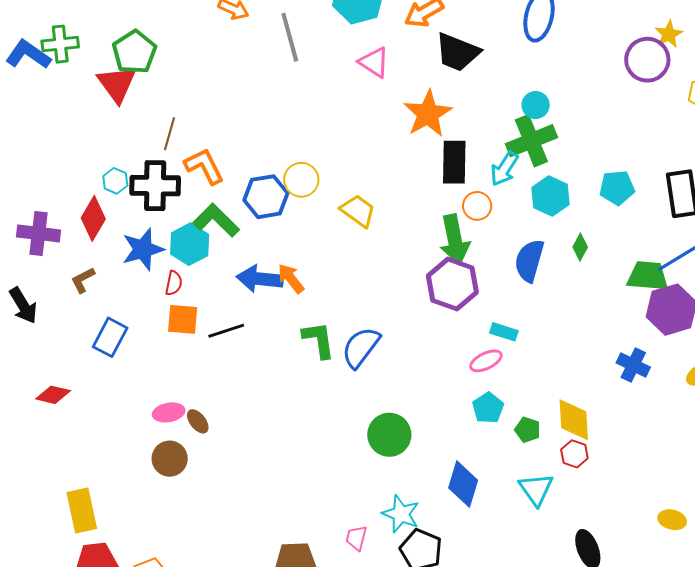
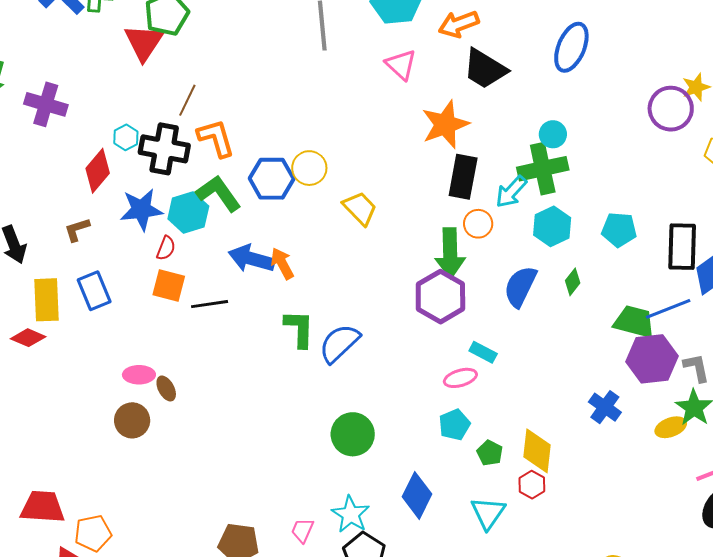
purple cross: (39, 233) -> (46, 104), moved
blue rectangle: (110, 337) -> (94, 291), turned -60
yellow rectangle: (82, 510) -> (47, 300), moved

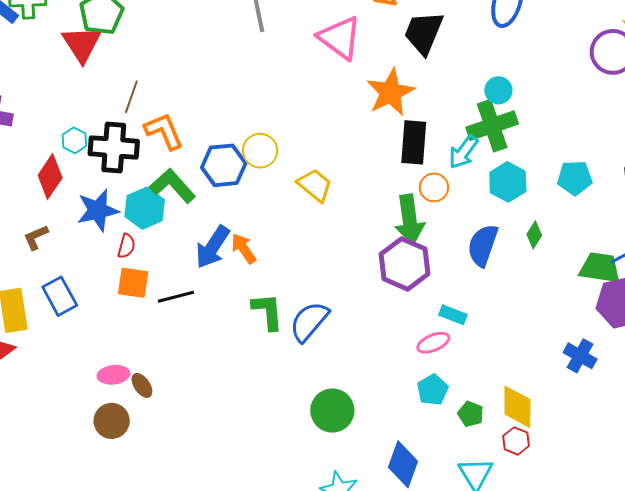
pink triangle: (401, 65) -> (340, 38), size x1.4
black trapezoid: (485, 69) -> (424, 33), turned 87
blue arrow: (251, 259) -> (213, 247), turned -66

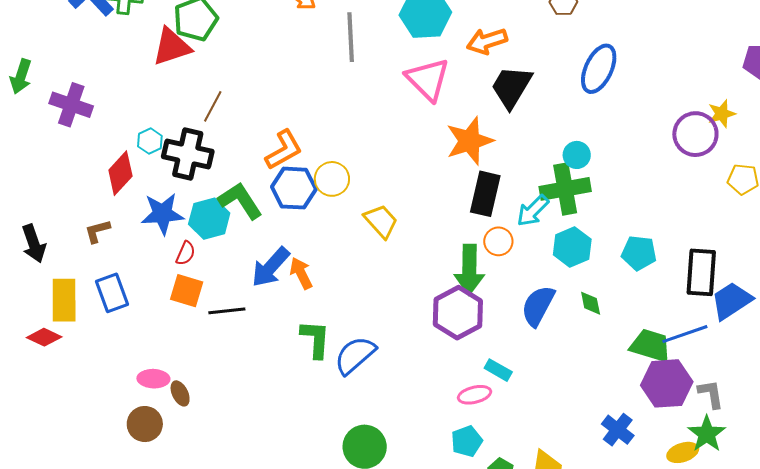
red triangle: (82, 44) -> (172, 47), turned 36
orange L-shape: (164, 131) -> (284, 150), moved, turned 75
green diamond: (534, 235) -> (591, 303), turned -52

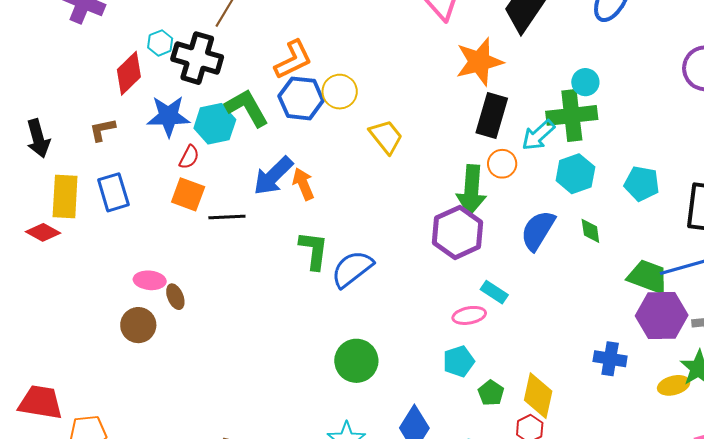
blue cross: (618, 430) -> (610, 359), turned -32

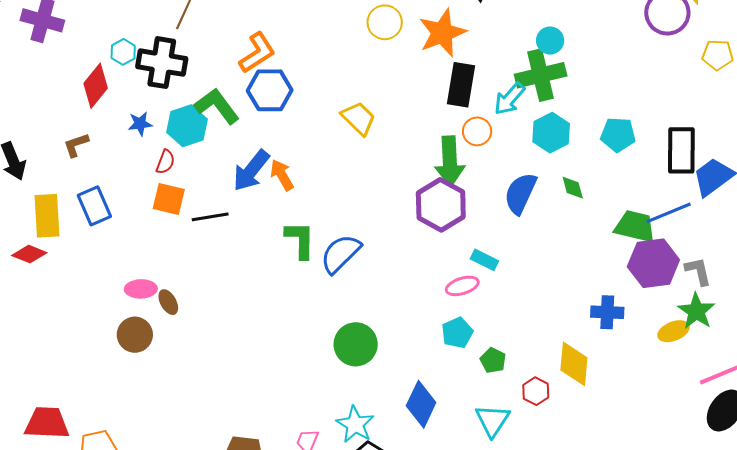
yellow circle: (340, 92) -> (385, 22), moved
blue star: (168, 116) -> (140, 124), size x0.6
yellow diamond: (538, 396) -> (574, 364), moved

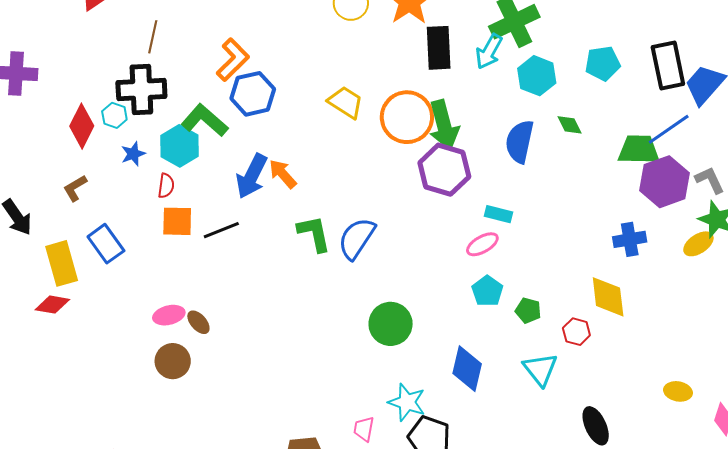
cyan hexagon: (123, 52) -> (114, 115), moved
orange circle: (477, 131) -> (407, 117), moved, size x1.8

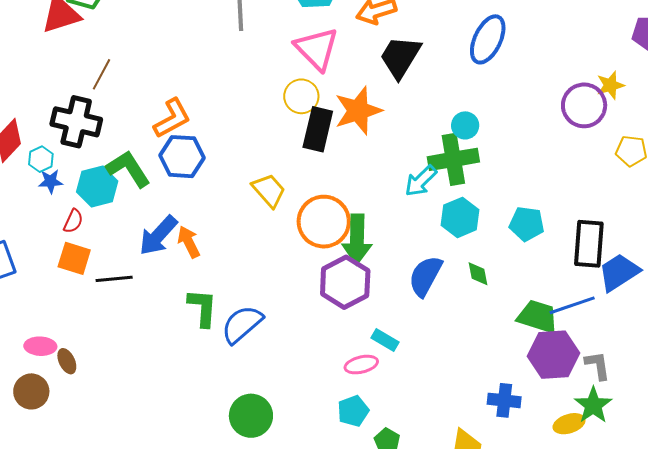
black rectangle: (439, 48) -> (318, 129), moved
cyan hexagon: (114, 115) -> (41, 159), moved

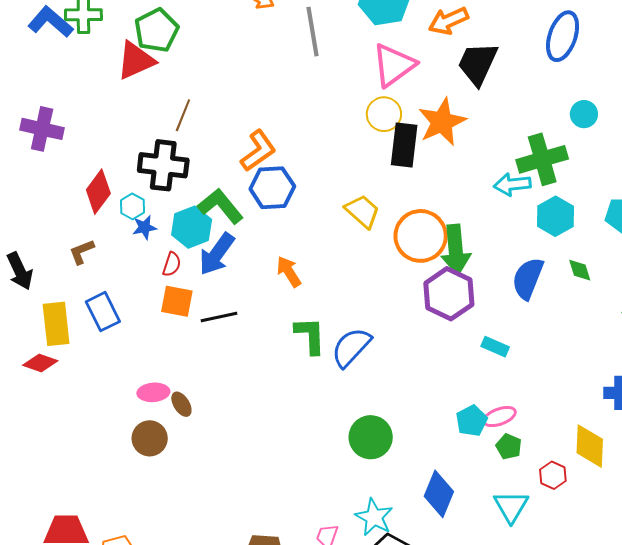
pink triangle: (317, 49) -> (394, 65), turned 45
cyan circle: (465, 125) -> (584, 114), moved
cyan arrow: (421, 181) -> (512, 184), turned 45
blue arrow: (158, 235) -> (217, 254), moved
pink ellipse: (361, 365) -> (500, 417), moved

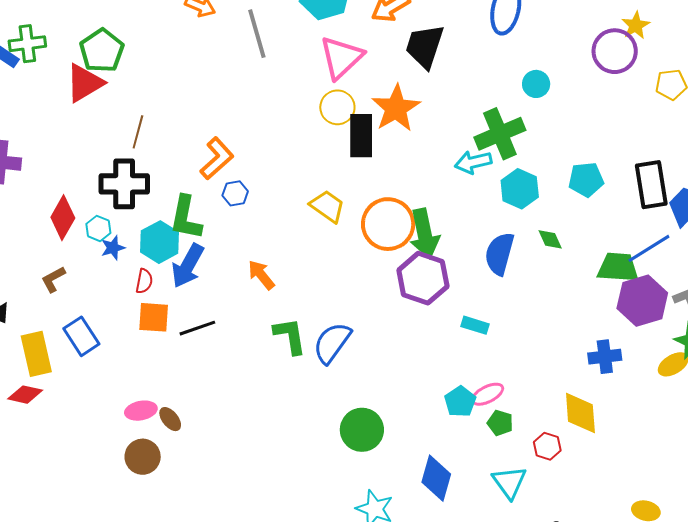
blue hexagon: (272, 188) -> (235, 193), size x0.6
green L-shape: (220, 206) -> (186, 218), turned -123

